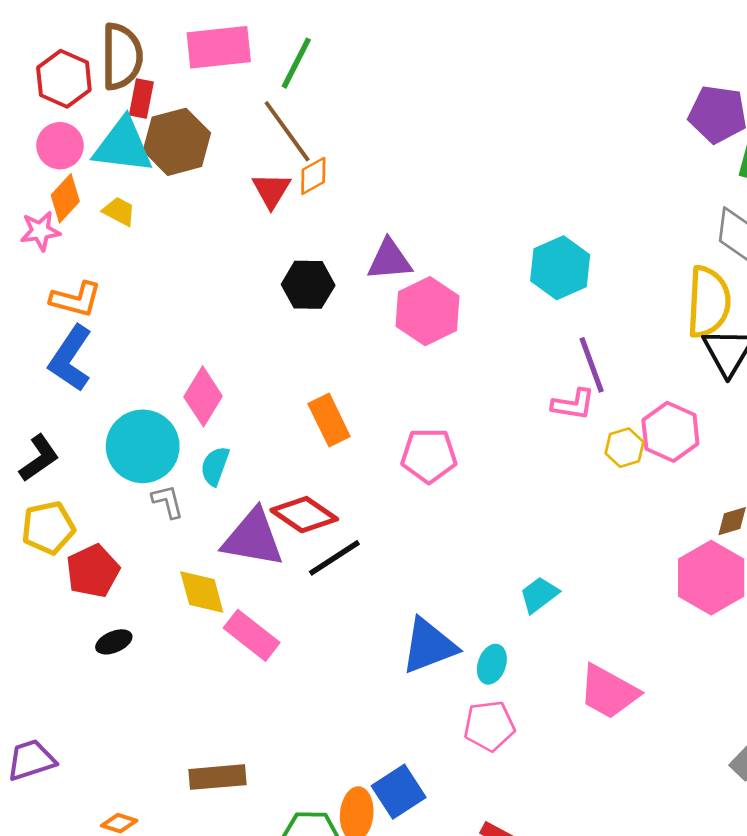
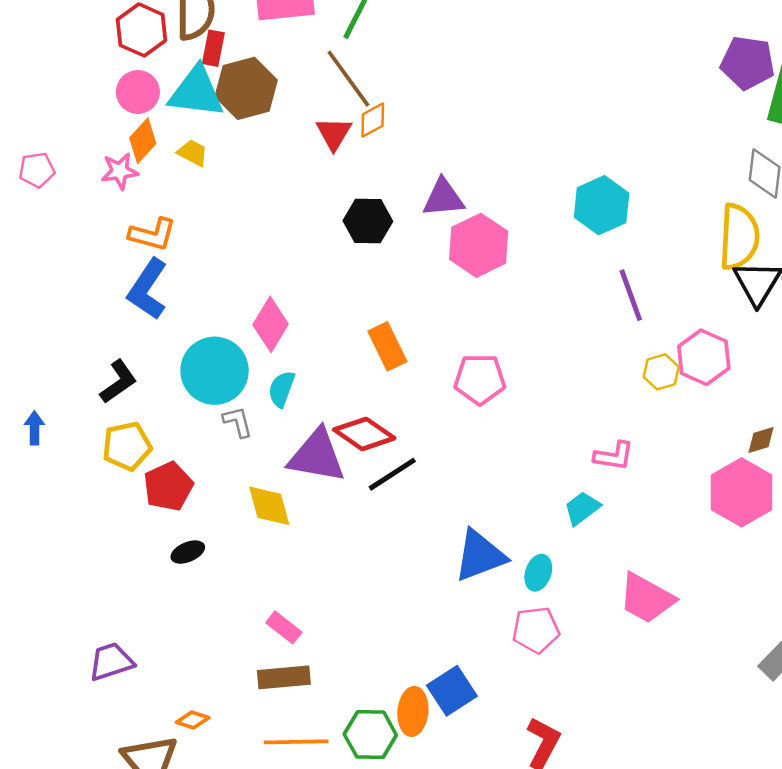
pink L-shape: (573, 404) -> (614, 456), moved
pink rectangle: (252, 635) -> (284, 627), moved, size x0.7

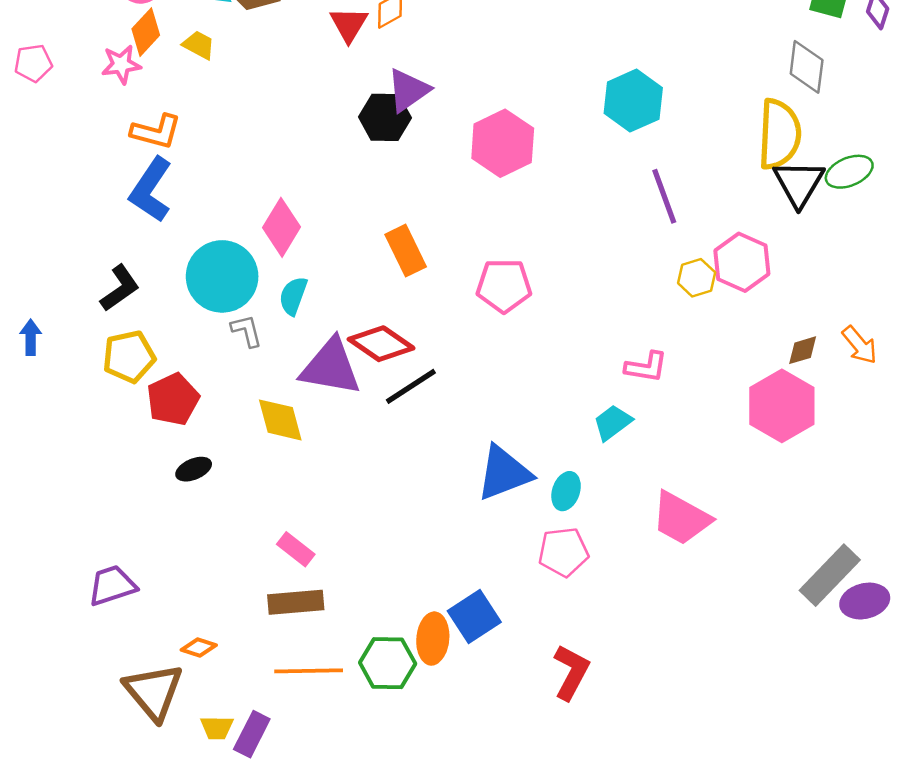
purple triangle: (443, 198) -> (408, 90), moved, turned -30

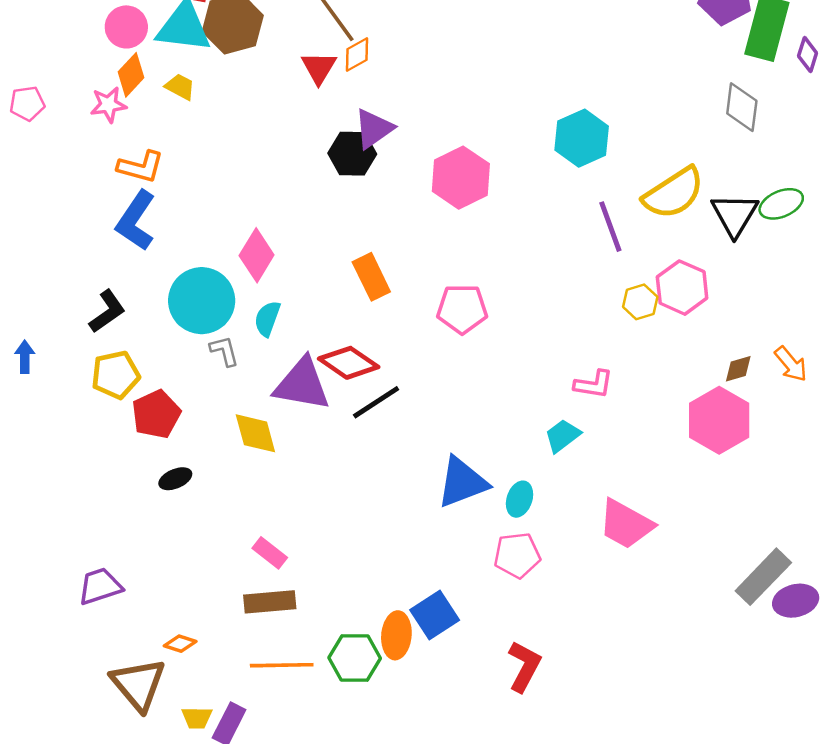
yellow semicircle: (779, 134) -> (674, 193), moved, turned 54

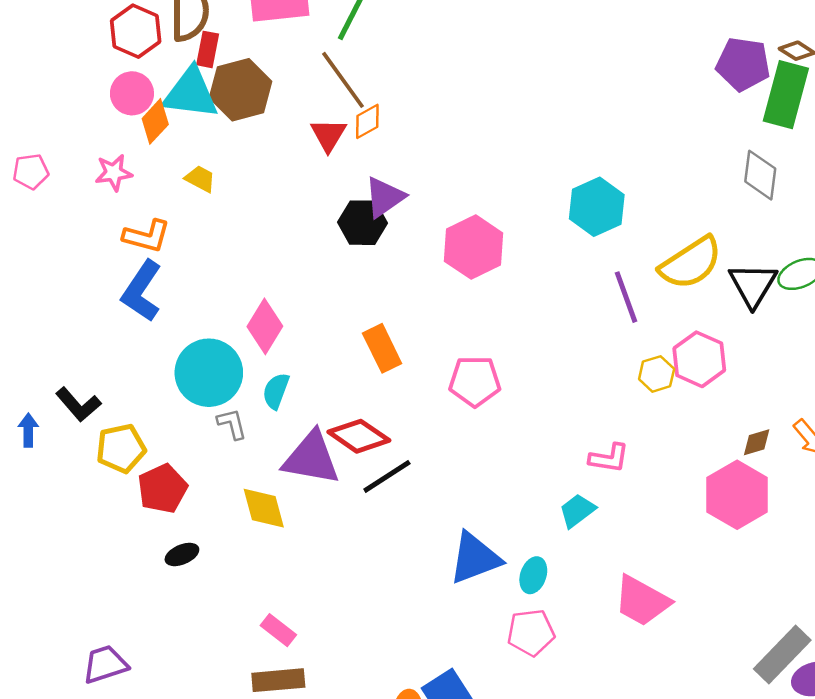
orange diamond: (131, 75) -> (155, 121), moved
yellow trapezoid: (180, 87) -> (200, 179), moved
black L-shape: (107, 311) -> (78, 404), moved, turned 84

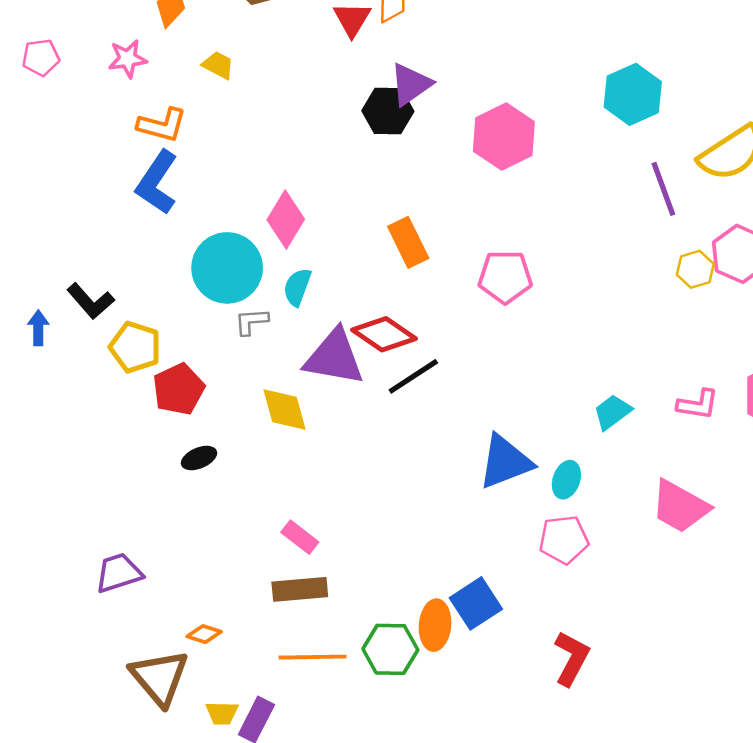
gray L-shape: (232, 424) -> (251, 322), turned -80
yellow pentagon: (121, 448) -> (135, 347), turned 30
pink L-shape: (609, 458) -> (698, 404), moved

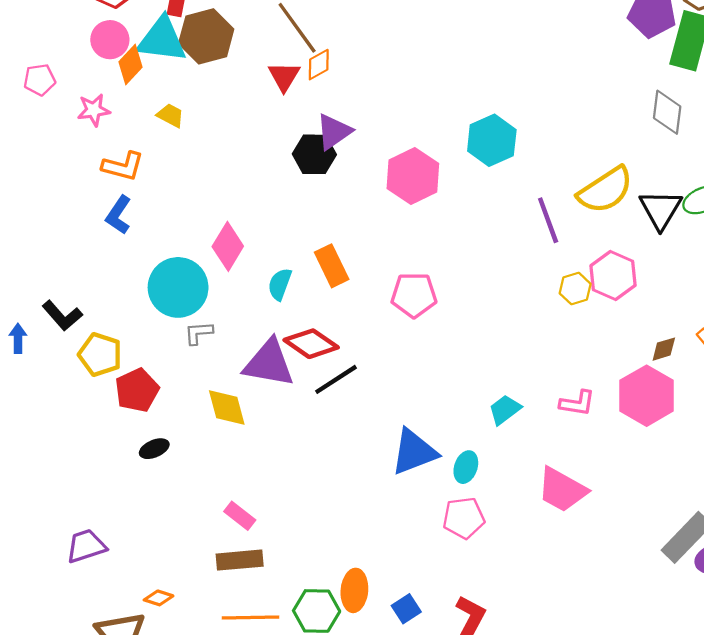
pink pentagon: (41, 57) -> (40, 80), moved
cyan hexagon: (633, 94) -> (492, 140), moved
blue L-shape: (157, 182) -> (119, 215), size x0.7
cyan semicircle: (297, 287) -> (280, 284), moved
blue square: (476, 603) -> (406, 609), moved, size x0.7

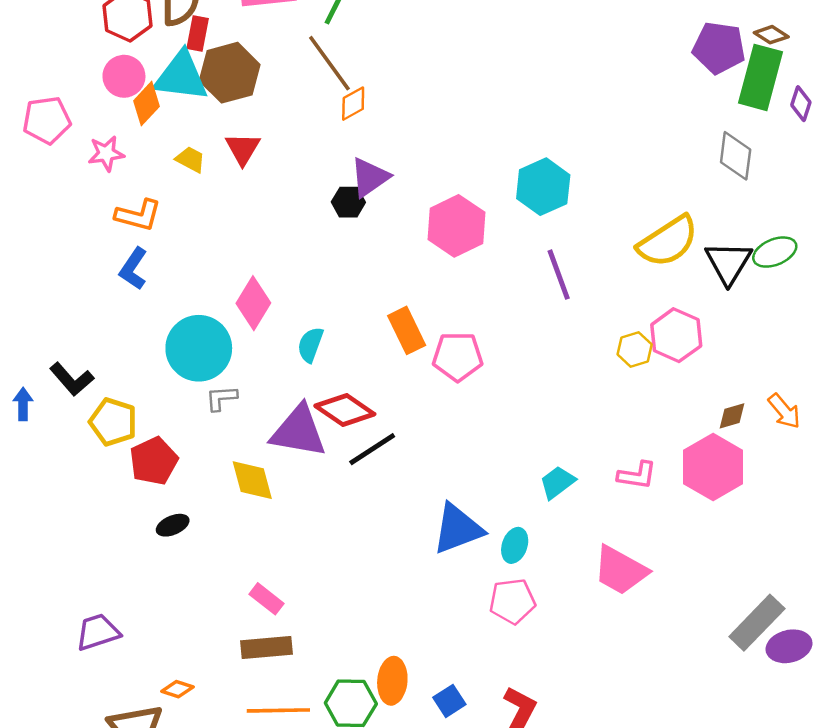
red triangle: (284, 76) -> (243, 149), moved
pink pentagon: (40, 80) -> (47, 120), size x1.4
black hexagon: (314, 154) -> (348, 202), size x0.7
purple line: (548, 220) -> (559, 275), moved
orange rectangle: (332, 266) -> (407, 330), moved

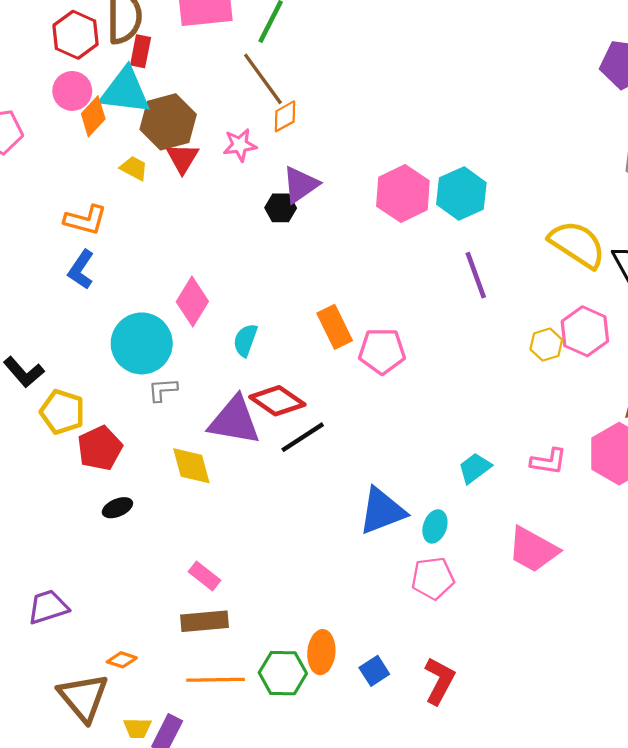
brown hexagon: (230, 73) -> (168, 122), moved
pink star: (106, 153) -> (240, 145), moved
pink hexagon: (456, 226) -> (403, 193), moved
yellow semicircle: (668, 241) -> (577, 244), turned -114

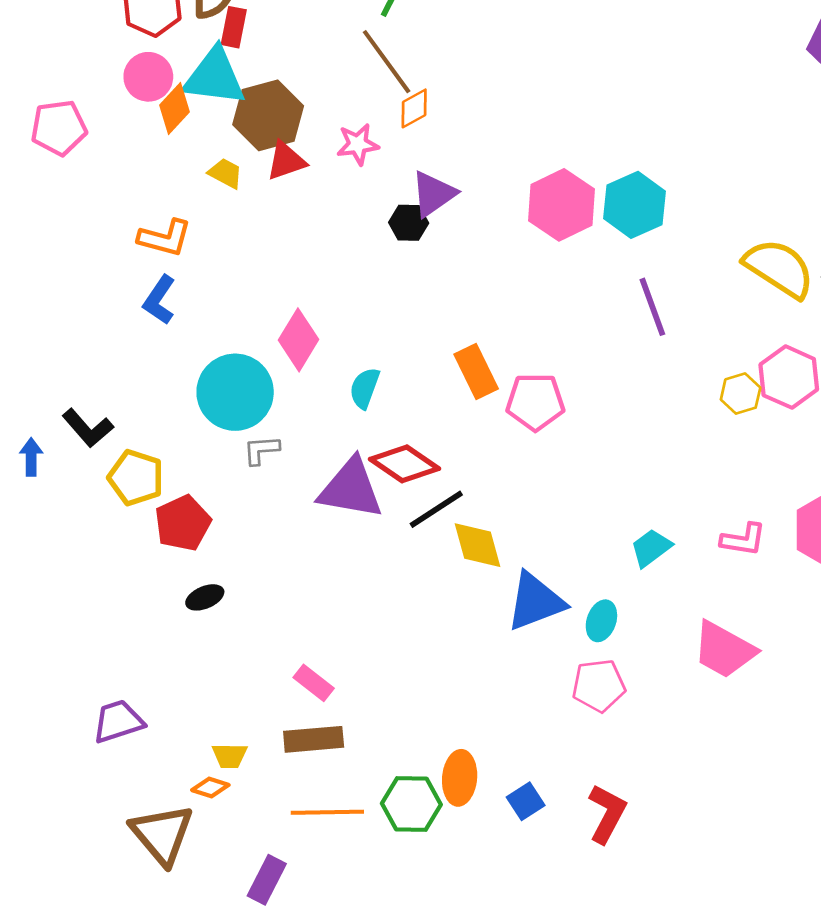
red triangle: (182, 158) -> (286, 161), turned 40
yellow diamond: (191, 466) -> (477, 545), moved
yellow trapezoid: (137, 728) -> (230, 756), moved

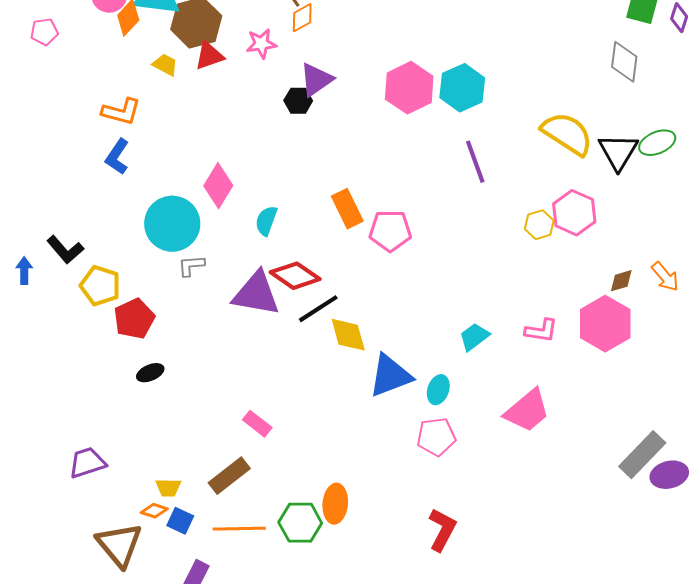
pink pentagon: (59, 128) -> (44, 32), size x0.7
pink trapezoid: (724, 650) -> (527, 411), turned -69
pink rectangle: (314, 683) -> (257, 424), moved
brown rectangle: (314, 739) -> (229, 476), turned -33
blue square: (526, 801) -> (180, 521), moved, turned -32

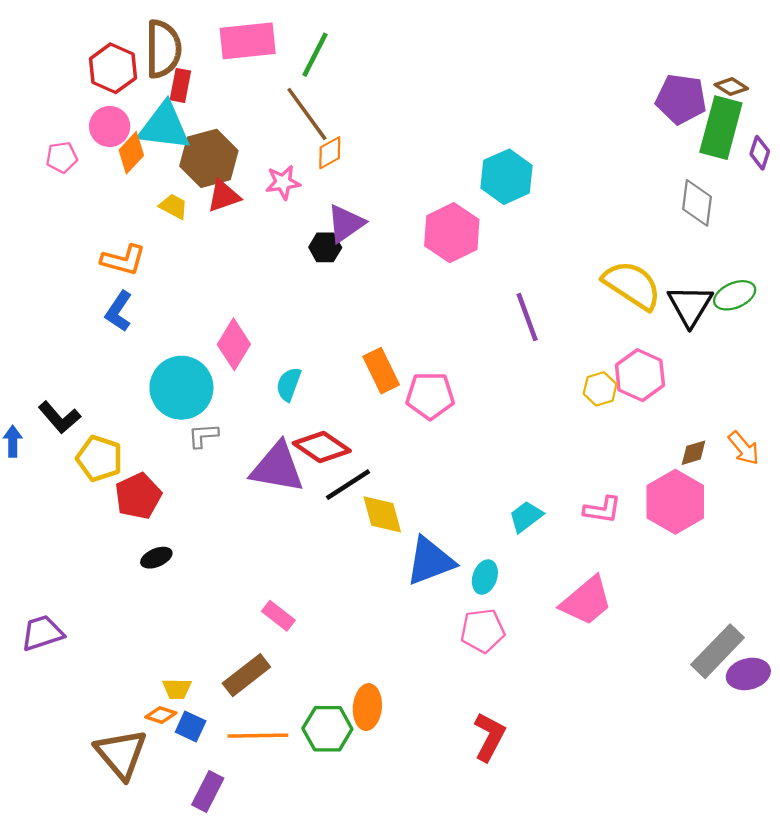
pink pentagon: (44, 32) -> (62, 157), moved
cyan hexagon: (462, 88) -> (507, 177), moved
purple trapezoid: (87, 463) -> (42, 633), moved

